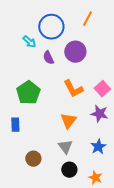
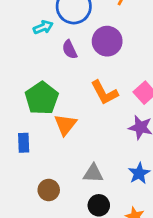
cyan arrow: (29, 42) -> (43, 27), turned -64
orange triangle: (68, 121) -> (65, 125), moved
gray triangle: (65, 147) -> (93, 173), turned -49

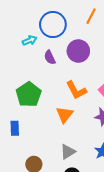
orange triangle: (65, 125) -> (65, 115), moved
gray triangle: (93, 173) -> (68, 152), turned -35

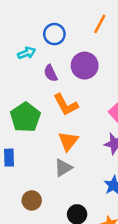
blue circle: (53, 25) -> (54, 34), size x0.7
orange L-shape: (76, 90) -> (66, 105), moved
gray triangle: (68, 152) -> (63, 168), moved

